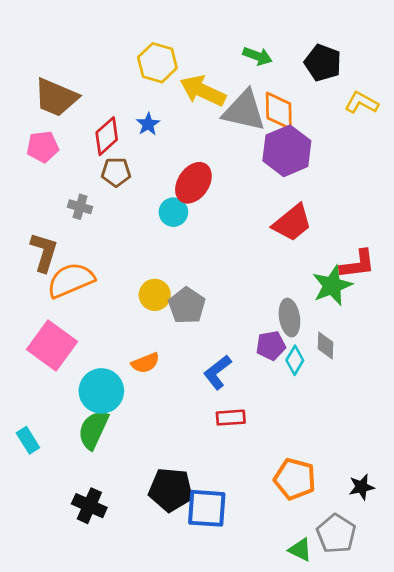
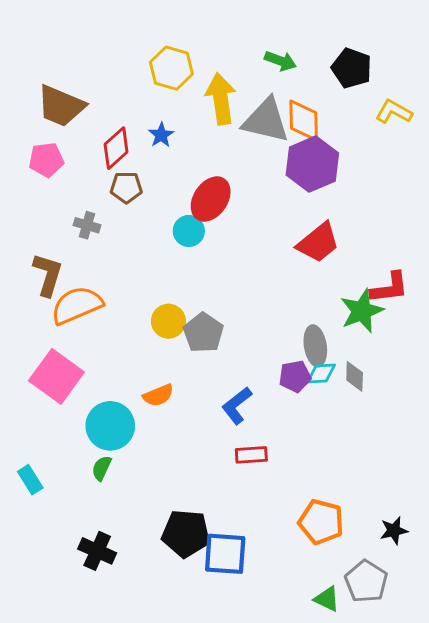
yellow arrow: (203, 91) -> (221, 99), turned 57
cyan diamond: (295, 360) -> (321, 374), moved, turned 56
green semicircle: (93, 430) -> (102, 468), size x0.6

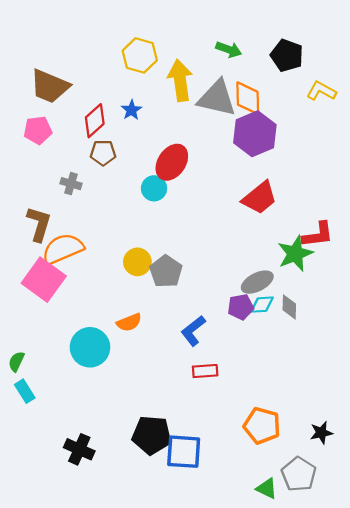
gray ellipse: (315, 346) -> (257, 282), turned 72
pink square: (56, 376) -> (44, 280), moved
green semicircle: (102, 468) -> (16, 362), moved

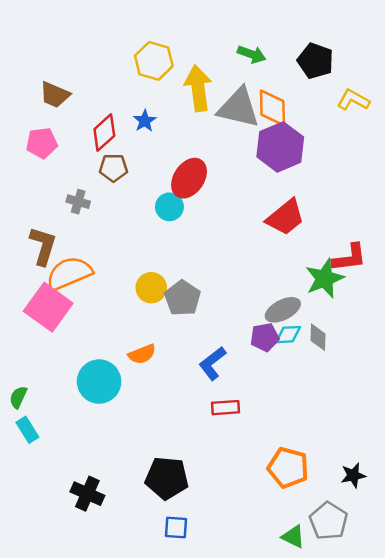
brown trapezoid: (50, 86) -> (55, 95), size x0.7
blue square: (184, 452) -> (176, 527), moved, size x0.6

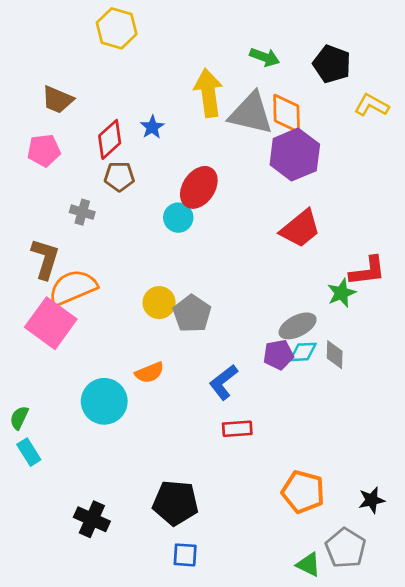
yellow hexagon: (154, 61) -> (117, 28), moved
green star: (325, 279) -> (341, 293), size x0.7

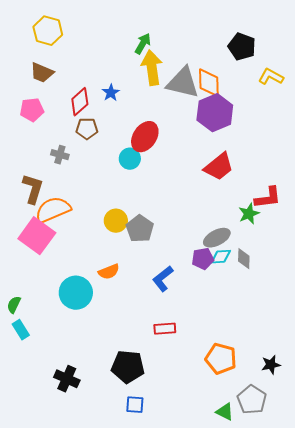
yellow hexagon: (117, 28) -> (48, 31), moved
green arrow: (265, 57) -> (143, 44), moved, turned -80
red rectangle: (237, 429) -> (165, 329), moved

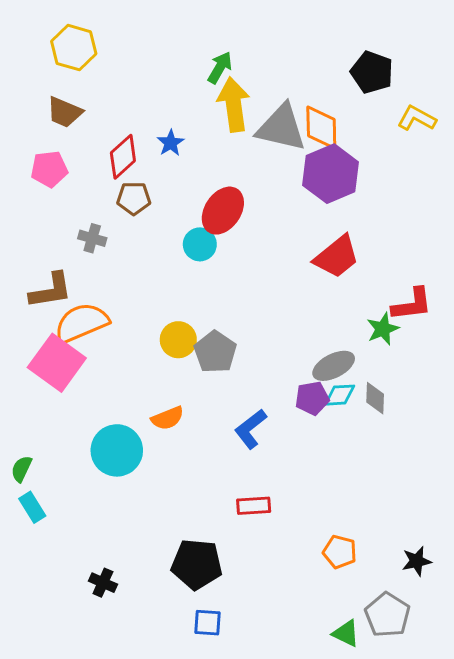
brown L-shape: (33, 189) -> (51, 291), turned 64
orange pentagon: (221, 359) -> (340, 552), size x0.7
black cross: (67, 379) -> (103, 583), size x0.7

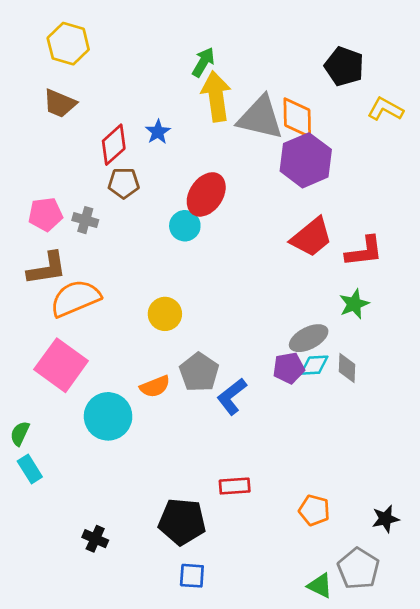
pink pentagon: (49, 169) -> (45, 214), moved
red L-shape: (412, 304) -> (364, 251), moved
gray pentagon: (215, 352) -> (199, 372), moved
pink square: (57, 363) -> (61, 365), moved
red rectangle: (254, 506) -> (235, 486), moved

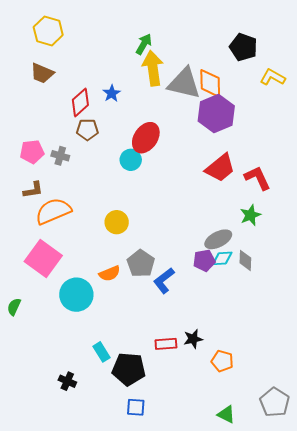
red L-shape: (364, 251) -> (257, 178), turned -108
brown L-shape: (47, 268) -> (33, 190), size x0.7
cyan rectangle: (30, 469) -> (102, 352), moved
black star: (385, 519) -> (193, 339), moved
gray pentagon: (358, 569) -> (275, 402), moved

